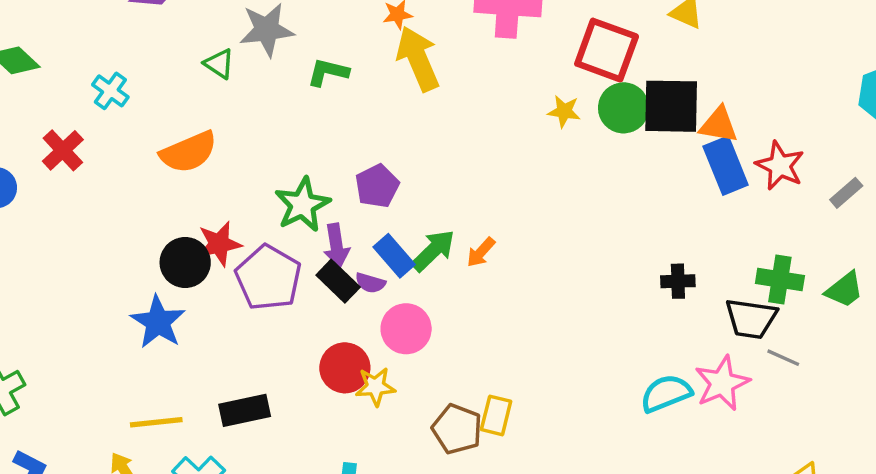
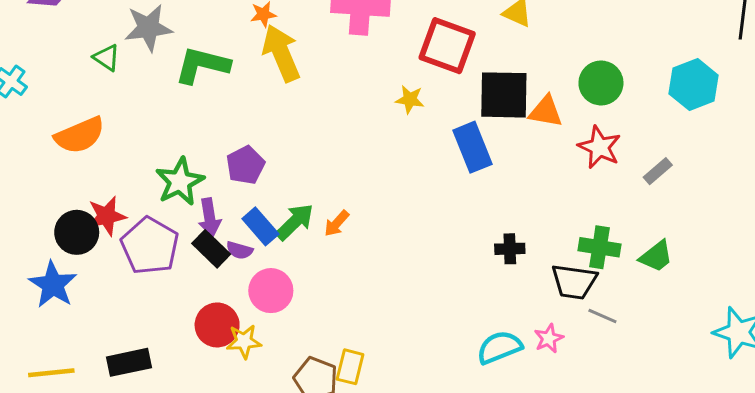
green L-shape: (328, 72) -> (202, 65), size x1.5
green circle: (624, 108) -> (601, 83), moved
blue rectangle: (726, 166) -> (473, 147), moved
pink star: (722, 383) -> (549, 338), size x0.6

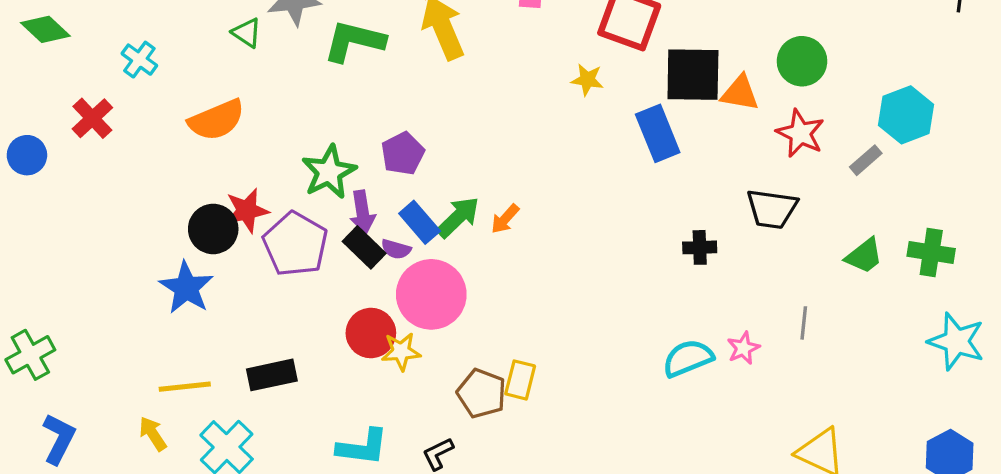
cyan hexagon: (694, 84) -> (906, 115), moved
green cross: (599, 247) -> (931, 252), moved
black trapezoid: (574, 282) -> (772, 209), moved
pink circle: (271, 291) -> (431, 294), size x1.4
gray line: (602, 316) -> (804, 323), turned 72

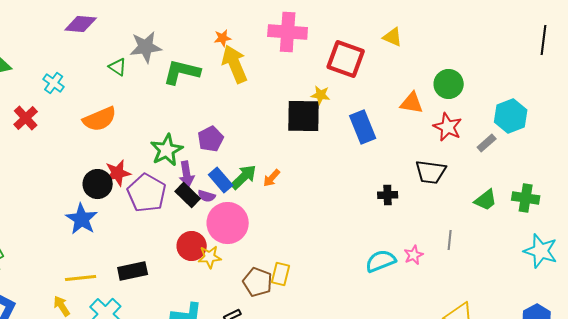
black square: (693, 75) -> (304, 116), moved

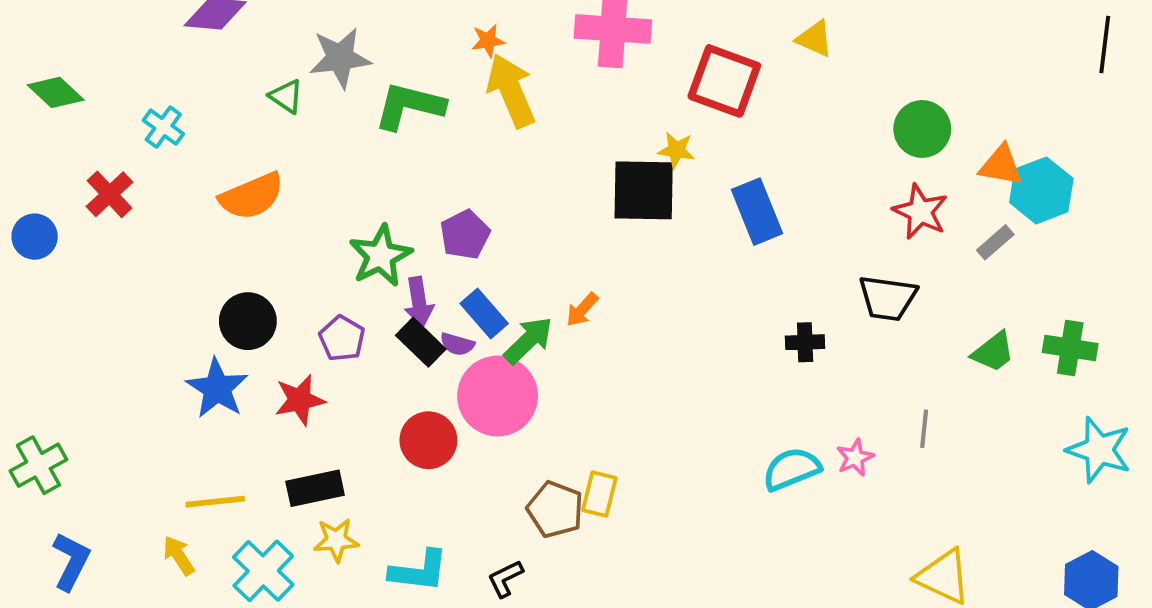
orange triangle: (412, 103) -> (1001, 165), moved
red star: (118, 173) -> (300, 400), moved
green arrow: (244, 177) -> (528, 340), moved
purple pentagon: (147, 193) -> (342, 338), size x0.6
yellow star: (210, 257) -> (336, 540), moved

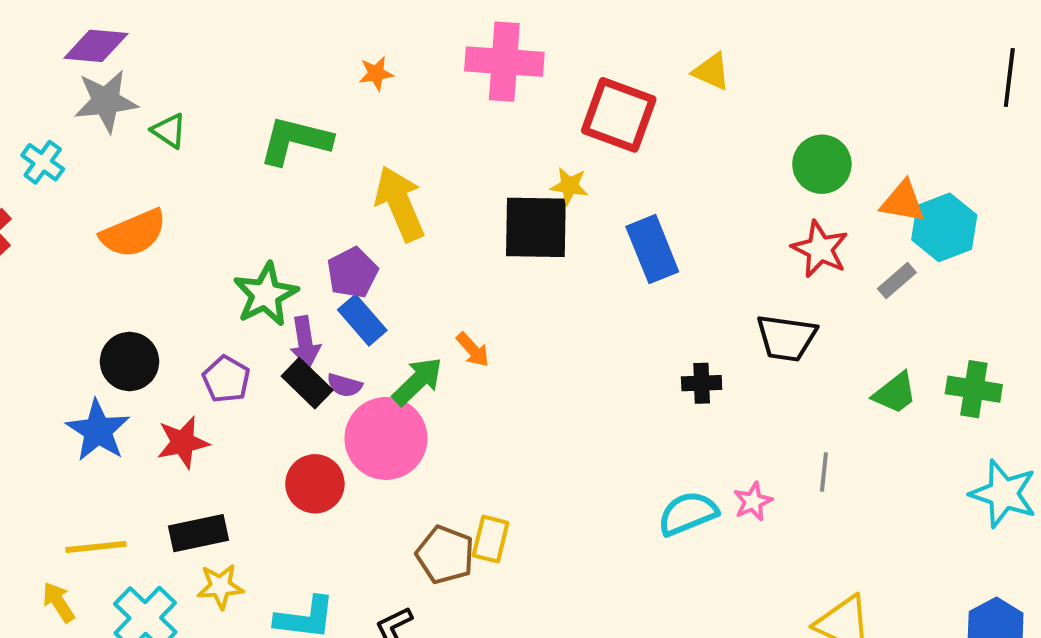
gray star: (340, 58) -> (106, 101), moved
yellow arrow: (511, 91) -> (400, 204), moved
orange arrow: (582, 310) -> (473, 350), turned -84
blue rectangle: (484, 313) -> (362, 320), moved

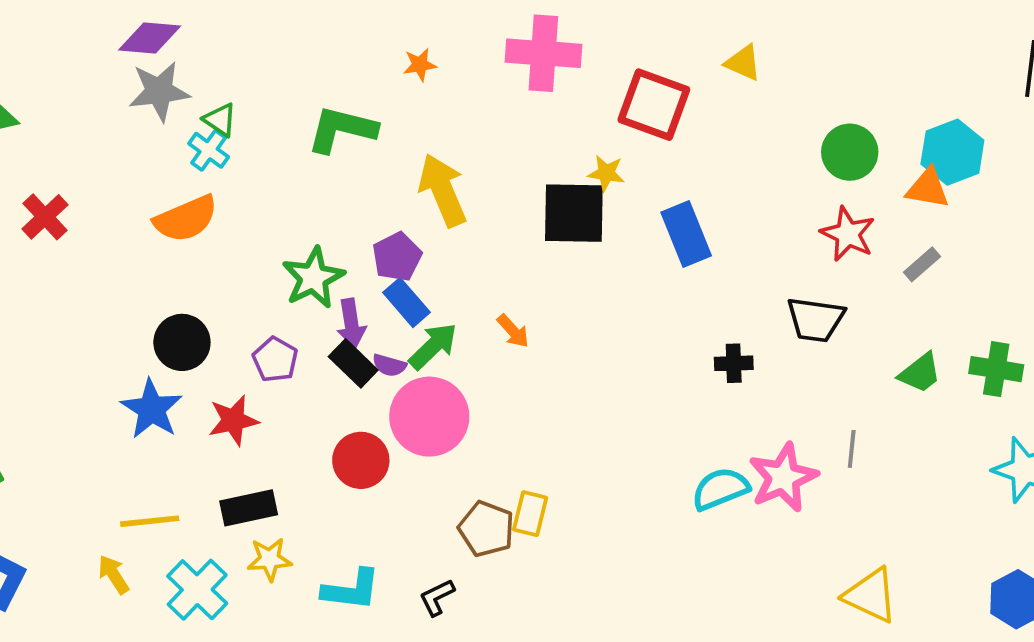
cyan cross: (43, 162) -> (209, 150), moved
cyan hexagon: (944, 227) -> (952, 152), moved
green arrow: (418, 381) -> (433, 346), moved
pink star: (753, 502) -> (783, 477), size x1.8

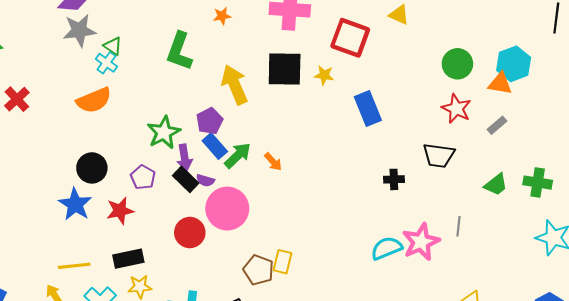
green L-shape: (342, 129) -> (179, 51), turned -84
black square: (574, 213) -> (285, 69), moved
green arrow: (433, 346) -> (238, 155), moved

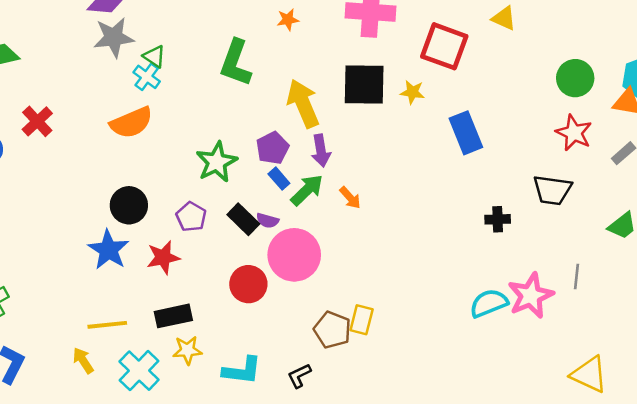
blue rectangle: (215, 146) -> (279, 179), size x0.7
purple arrow: (185, 158) -> (321, 151), moved

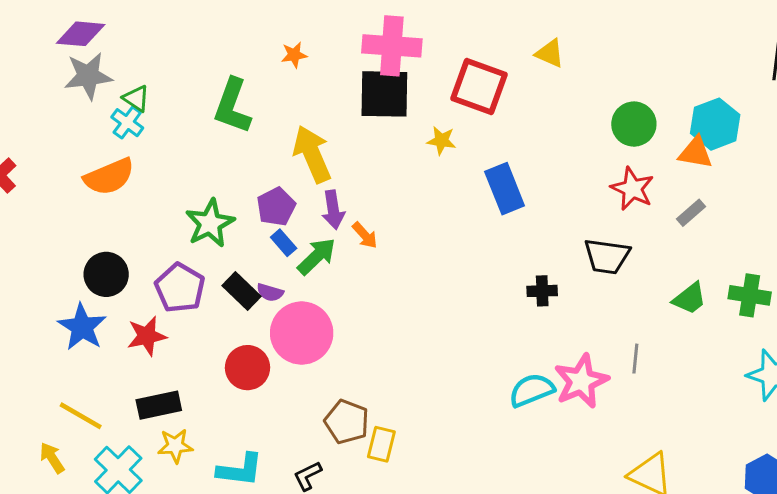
black square: (364, 84) -> (384, 94), moved
orange arrow: (350, 198) -> (365, 235), moved
purple pentagon: (191, 217) -> (180, 288), size x1.4
yellow rectangle: (362, 320) -> (381, 444), moved
yellow line: (107, 325) -> (81, 416), turned 36

